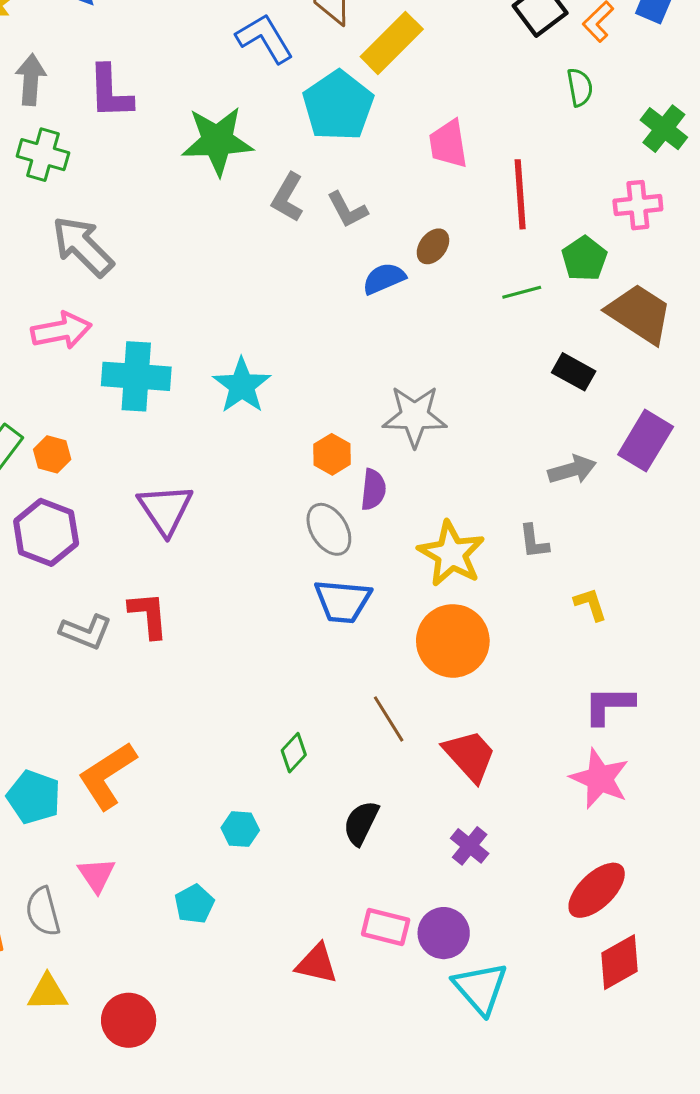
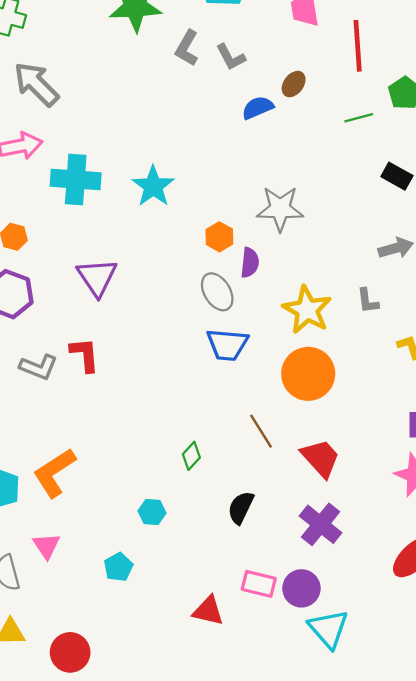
purple cross: (470, 846) -> (321, 524), size x1.5

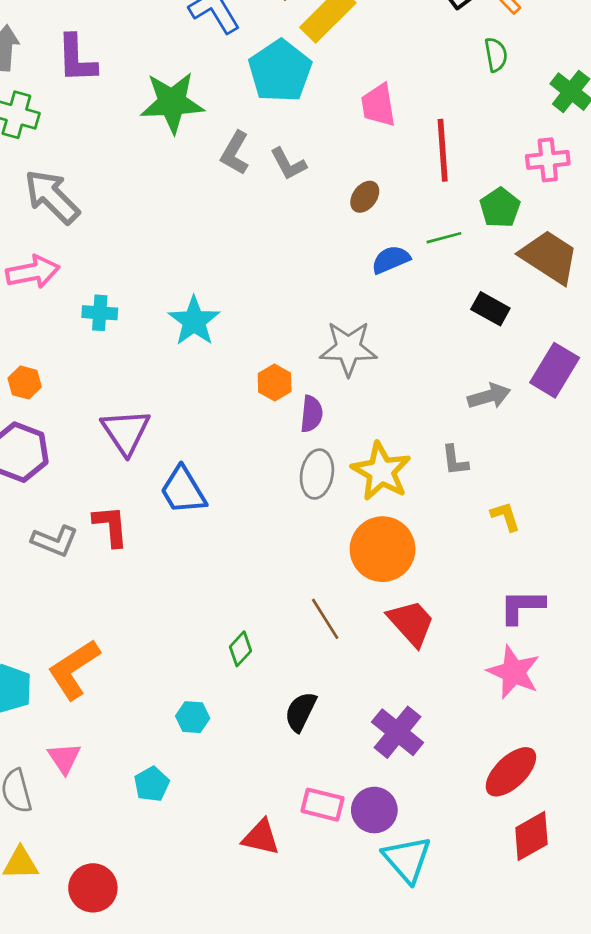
blue semicircle: (258, 108) -> (391, 260), moved
cyan cross: (76, 180) -> (100, 313), size x0.6
gray ellipse: (217, 292) -> (317, 474), moved, turned 42
blue trapezoid: (227, 345) -> (183, 490), moved, turned 54
red trapezoid: (321, 458) -> (411, 623), moved

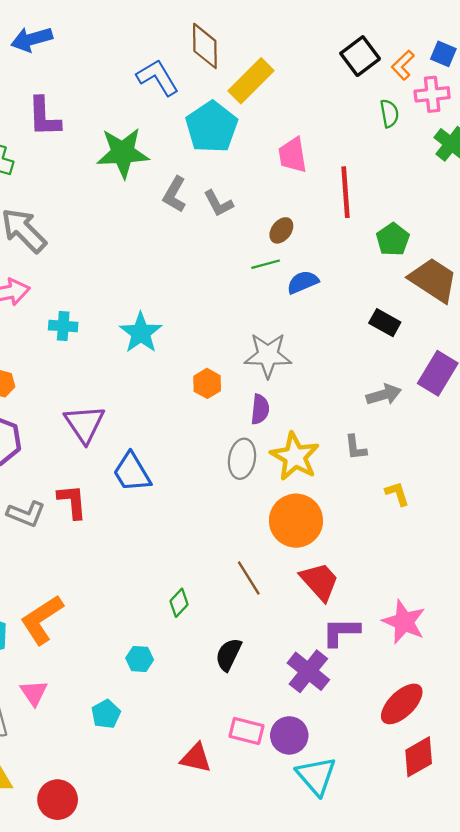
pink cross: (548, 160) -> (432, 94), moved
green line: (444, 238) -> (266, 264), moved
purple semicircle: (311, 414) -> (260, 409), moved
purple L-shape: (522, 607) -> (341, 632), moved

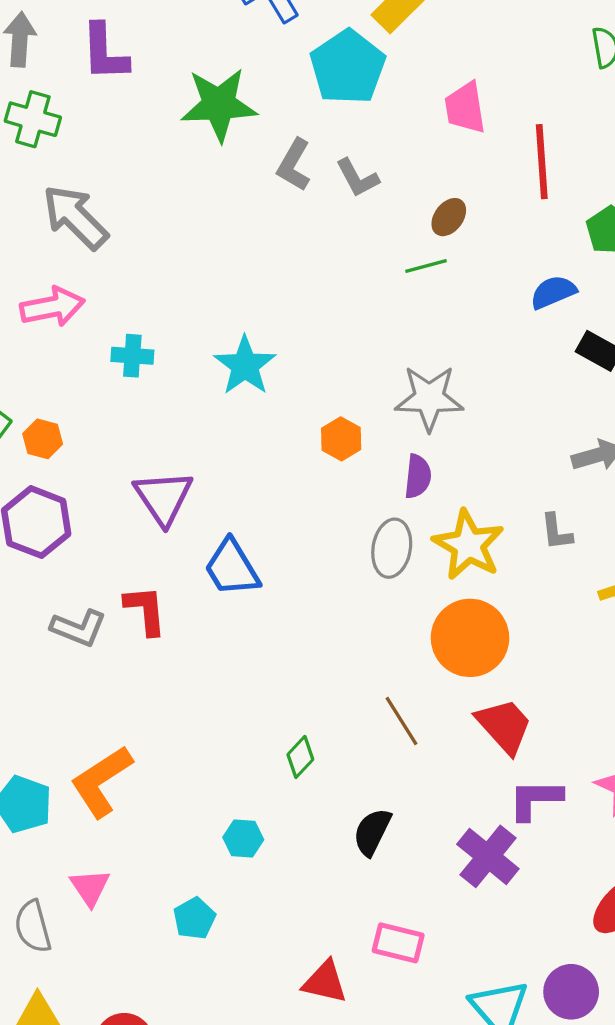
blue semicircle: (303, 282) -> (553, 292), moved
purple circle: (289, 735) -> (571, 992), moved

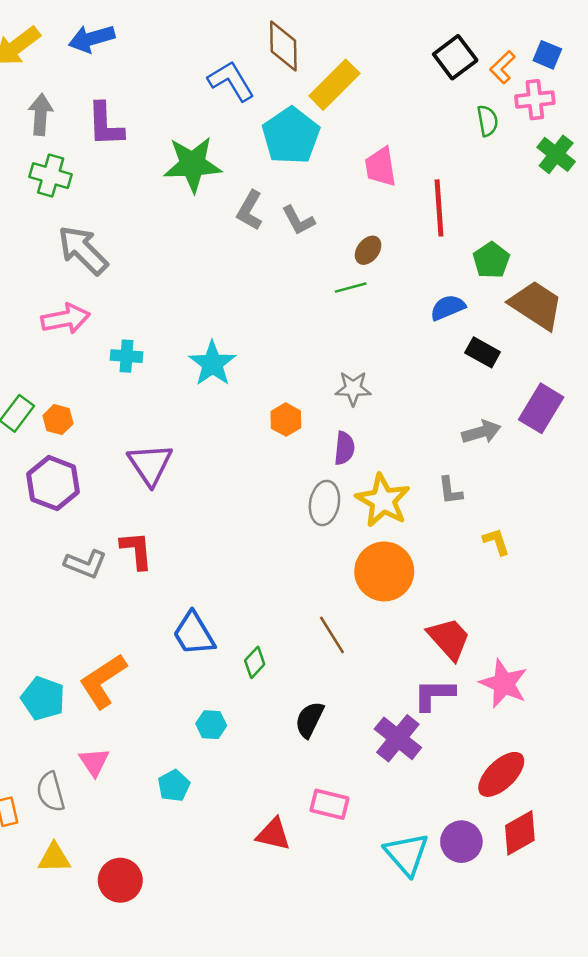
gray star: (429, 398) -> (353, 388), size x0.7
blue trapezoid: (232, 568) -> (194, 634), moved
red trapezoid: (504, 726) -> (449, 639), moved

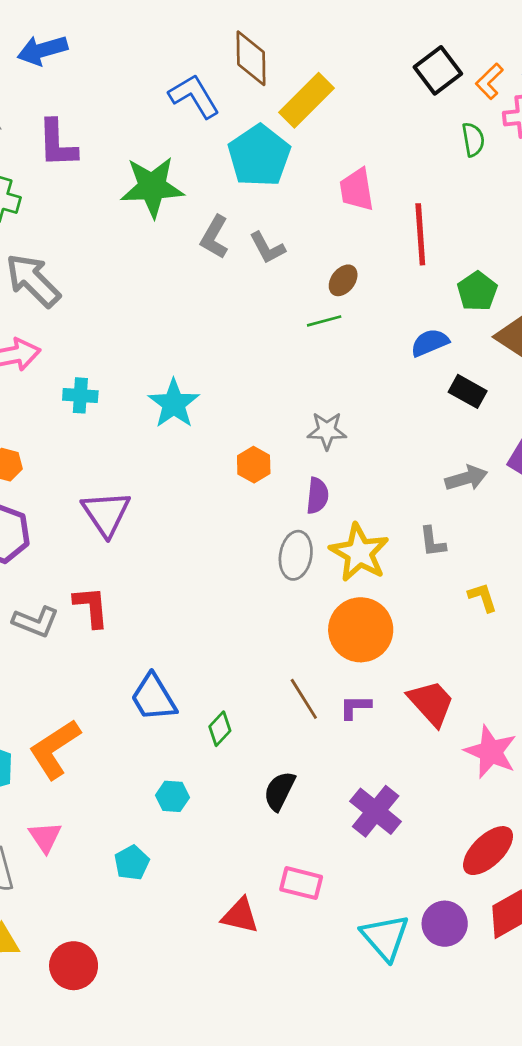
purple L-shape: (434, 695) -> (355, 707), moved, size x0.7

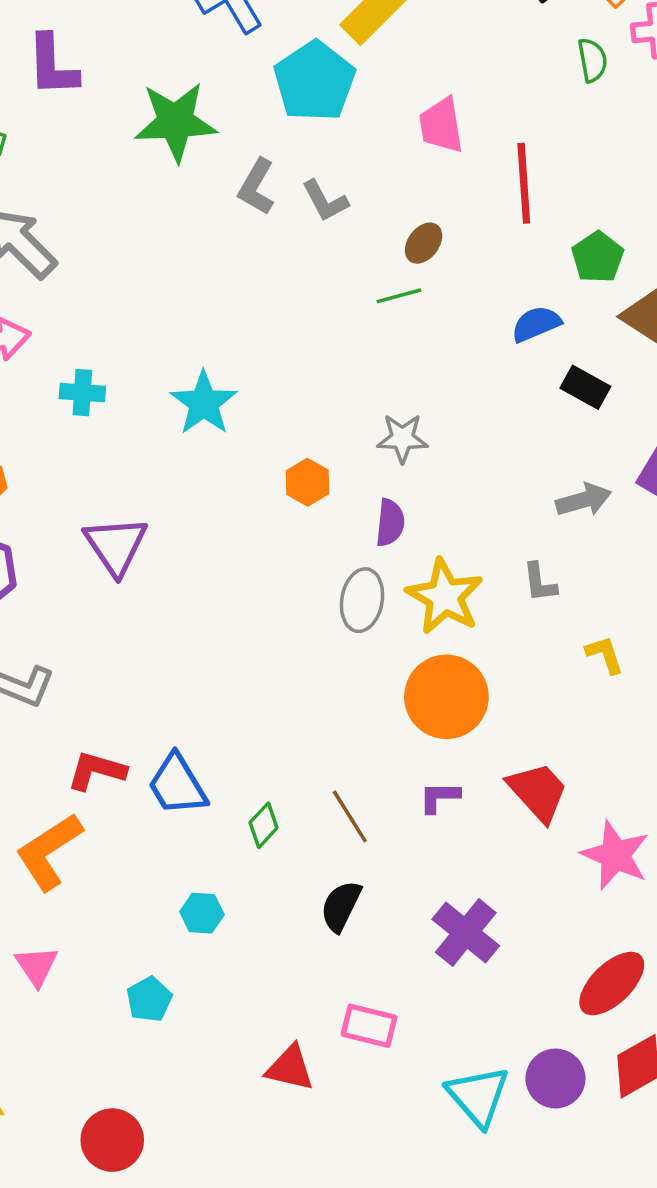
red L-shape: (91, 607) -> (96, 771), moved, turned -69
brown line: (304, 699) -> (350, 816), moved
red circle: (74, 966) -> (112, 1140), moved

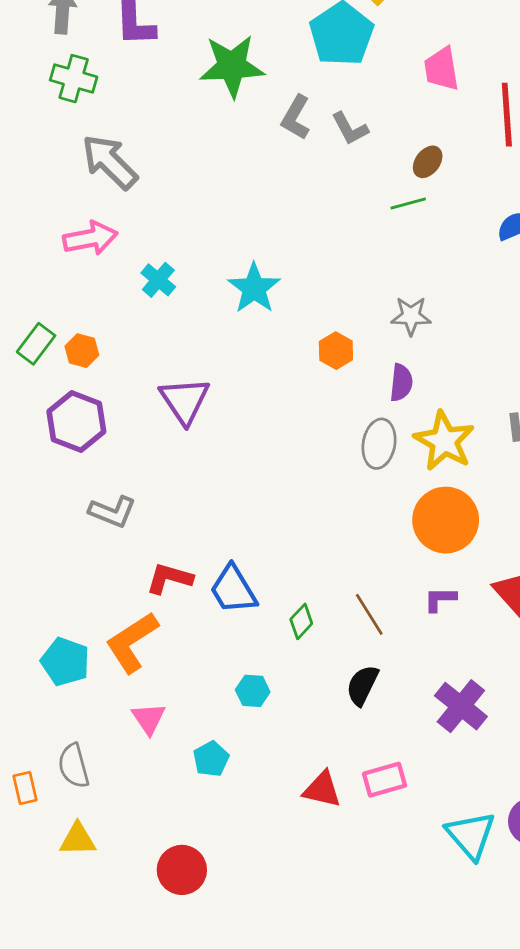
cyan cross: (82, 393) -> (158, 280), turned 36
pink triangle: (37, 966) -> (149, 719), moved
pink rectangle: (369, 1026) -> (385, 780), turned -30
red triangle: (290, 1068) -> (322, 789), moved

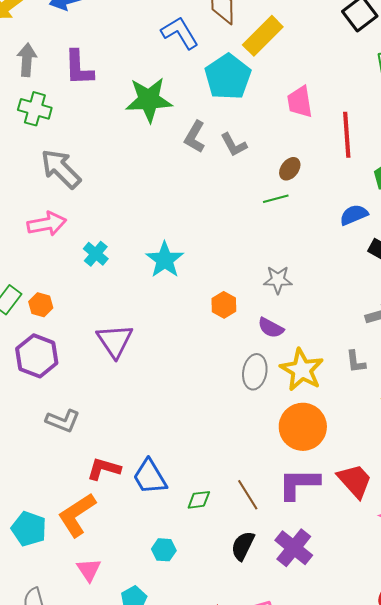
purple semicircle: (401, 383) -> (271, 328), turned 112
purple L-shape: (440, 599) -> (299, 484), size x1.8
green diamond: (301, 621) -> (199, 500), turned 40
purple cross: (461, 706) -> (294, 548), moved

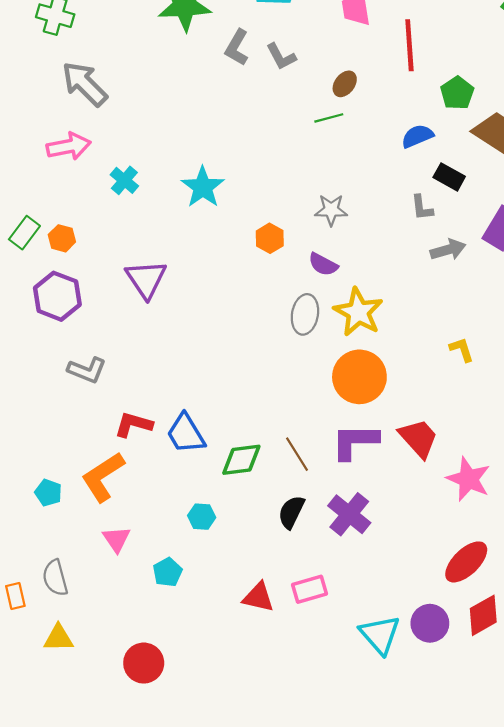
gray L-shape: (356, 362) -> (422, 208), moved
green diamond: (199, 500) -> (241, 460), size x1.5
cyan pentagon: (29, 529) -> (48, 493), size x0.7

